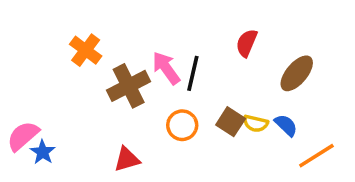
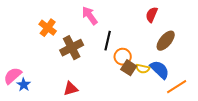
red semicircle: (247, 43) -> (152, 15), moved
pink arrow: (166, 68) -> (90, 16), moved
orange circle: (182, 125) -> (123, 57), moved
blue semicircle: (286, 125) -> (160, 70), size x1.5

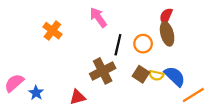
brown ellipse: (166, 41) -> (167, 34), moved, turned -55
brown cross: (72, 48) -> (103, 71), moved
orange circle: (123, 57) -> (143, 44), moved
blue star: (24, 85) -> (36, 93), moved

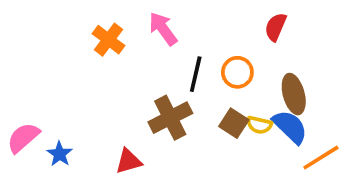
orange cross: (52, 31) -> (109, 40), moved
brown ellipse: (167, 34) -> (294, 94), moved

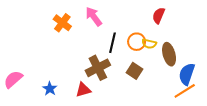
yellow semicircle: (259, 125) -> (149, 44), moved
blue semicircle: (290, 127) -> (187, 74), moved, turned -115
blue star: (60, 154) -> (50, 89), moved
red triangle: (129, 161) -> (83, 90), moved

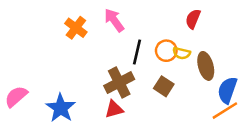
blue star: (50, 89) -> (61, 108), size x1.6
red triangle: (83, 90) -> (114, 109), moved

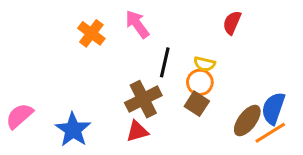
orange circle: (166, 51) -> (200, 82), moved
yellow semicircle: (182, 53) -> (204, 64), moved
brown ellipse: (206, 66) -> (247, 121), moved, turned 52

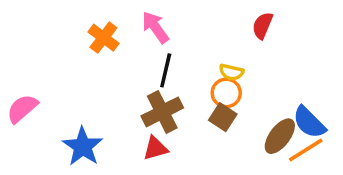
black line: (165, 62) -> (166, 70), moved
blue semicircle: (273, 108) -> (309, 122), turned -64
pink semicircle: (19, 116) -> (22, 108), moved

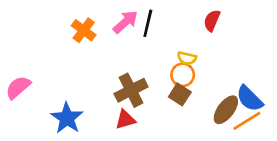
pink arrow: (155, 27) -> (125, 22), turned 84
black line: (166, 70) -> (148, 23), moved

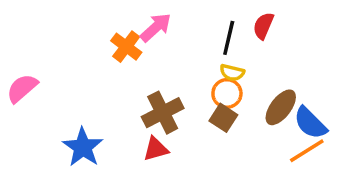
black line: (148, 23) -> (229, 38), moved
orange cross: (84, 30) -> (126, 47), moved
pink semicircle: (18, 87) -> (22, 88), moved
brown ellipse: (226, 110) -> (281, 107), moved

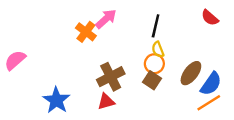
red semicircle: (263, 26) -> (210, 18), moved, turned -72
yellow semicircle: (232, 73) -> (158, 50), turned 56
blue semicircle: (310, 123) -> (211, 84), turned -100

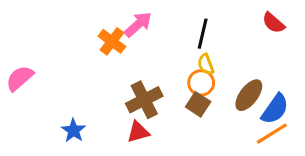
blue star: (56, 100) -> (74, 130), size x0.7

